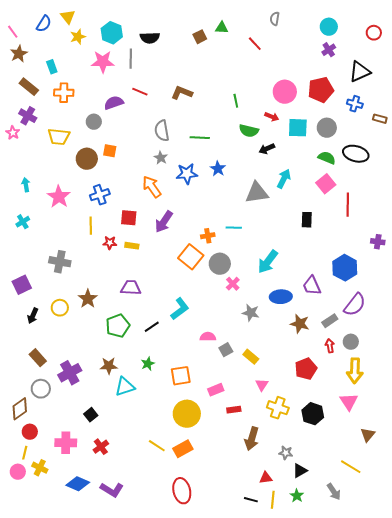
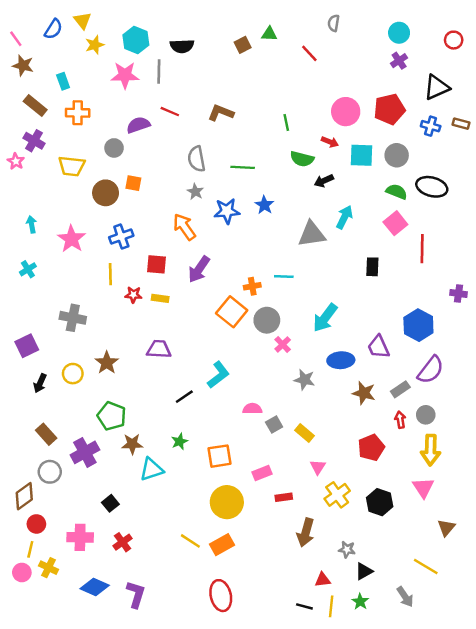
brown star: (19, 54) -> (23, 65), turned -30
brown rectangle: (380, 119) -> (461, 124), moved
green pentagon: (118, 326) -> (112, 416), moved, turned -30
yellow cross: (278, 408) -> (337, 495), turned 35
purple L-shape: (112, 490) -> (136, 594), turned -105

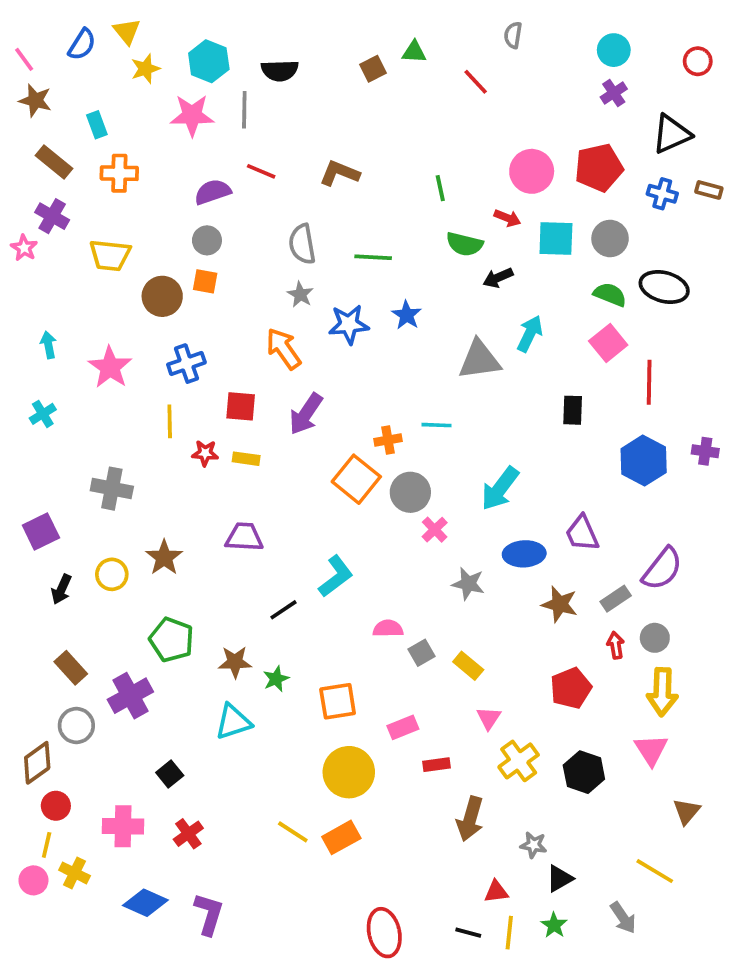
gray circle: (114, 148) -> (207, 240), moved
blue hexagon: (418, 325) -> (644, 461), moved
brown star: (132, 444) -> (235, 662), moved
red ellipse: (221, 596) -> (384, 933), moved

